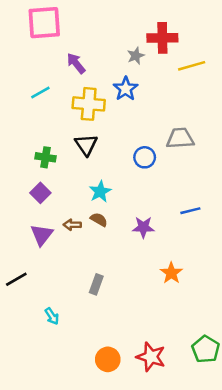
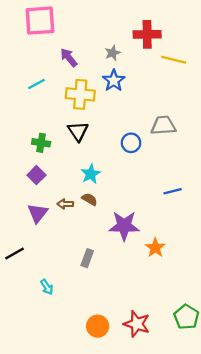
gray star: (136, 56) -> (113, 53), moved
yellow line: (192, 66) -> (174, 60), turned 30
purple star: (143, 227) -> (124, 226), moved, size x1.5

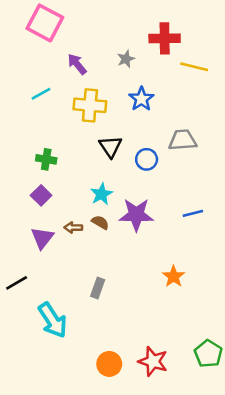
pink square: (40, 21) -> (45, 23), turned 32
blue star: (114, 81) -> (141, 99), moved
black triangle: (78, 131) -> (111, 146), moved
purple star: (124, 226) -> (136, 215), moved
cyan arrow: (47, 287) -> (53, 320), size x2.0

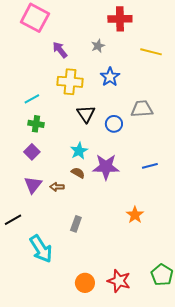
red cross: (165, 38) -> (120, 19), moved
cyan line: (41, 94) -> (32, 99), moved
brown arrow: (73, 228) -> (57, 187), moved

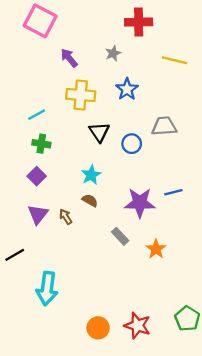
purple star: (106, 167) -> (140, 203), moved
brown arrow: (57, 187) -> (66, 217), turned 56
gray rectangle: (76, 224) -> (120, 236), moved, turned -63
cyan arrow: (41, 249) -> (47, 288), turned 40

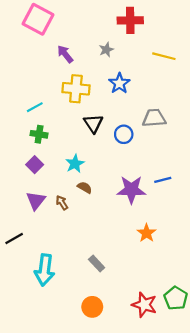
cyan star: (91, 175) -> (75, 164), moved
gray rectangle: (120, 236) -> (97, 263), moved
red star: (137, 326) -> (144, 305), moved

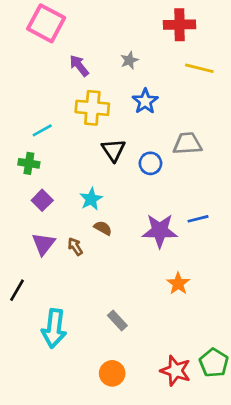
red cross: (130, 20) -> (180, 25), moved
green cross: (39, 134) -> (29, 163), moved
black line: (14, 239) -> (17, 290), turned -30

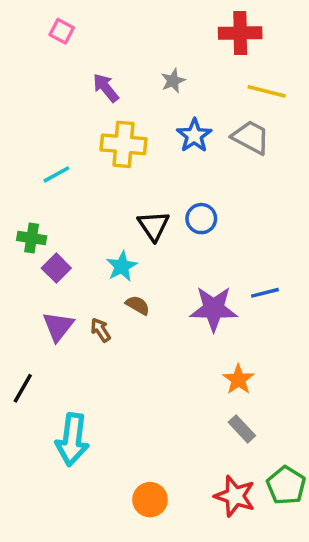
pink square: (46, 23) -> (62, 31), size x0.5
gray trapezoid: (187, 144) -> (251, 137), moved, turned 32
black triangle: (113, 150) -> (154, 226), moved
green cross: (29, 163) -> (32, 238), moved
gray rectangle: (117, 321) -> (242, 429), moved

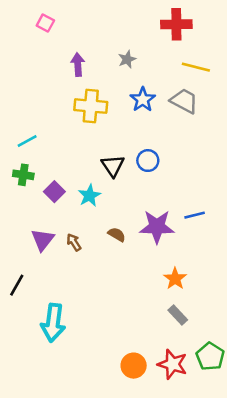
purple arrow: (106, 88) -> (78, 65), turned 35
cyan line: (56, 174) -> (27, 141), moved
purple square: (56, 268) -> (54, 192), moved
brown semicircle: (138, 305) -> (117, 234), moved
orange circle: (150, 500) -> (134, 366), moved

